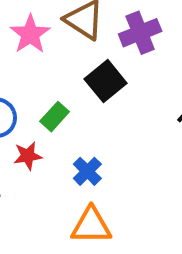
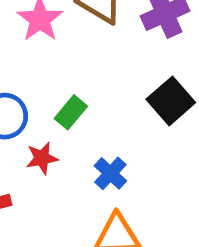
black square: (106, 81) -> (171, 101), moved

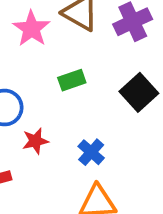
green rectangle: (71, 112) -> (72, 80), moved, turned 32

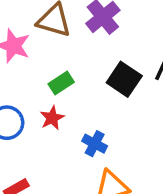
red star: (35, 141) -> (52, 118), moved

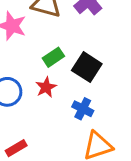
black square: (124, 79) -> (87, 67), moved

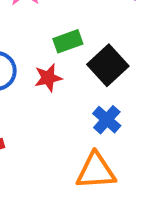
blue cross: (83, 109) -> (107, 120), moved

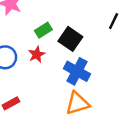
blue cross: (107, 120) -> (77, 71), size x1.5

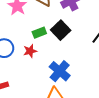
black square: (70, 39) -> (61, 30), moved

